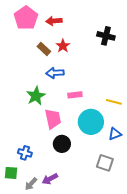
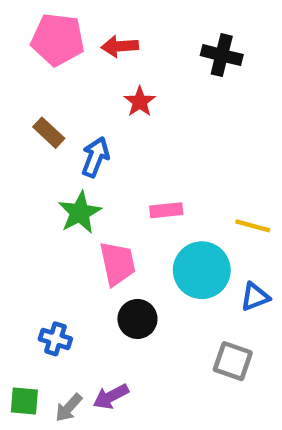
pink pentagon: (26, 18) -> (58, 40), turned -30
black cross: (106, 36) -> (222, 55), moved
brown rectangle: (44, 49) -> (49, 133), moved
blue arrow: (55, 73) -> (95, 157), moved, turned 114
green square: (11, 173) -> (24, 401), moved

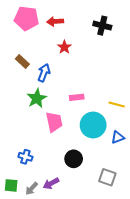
black circle: (137, 319) -> (74, 159), moved
gray square: (233, 361) -> (107, 177), moved

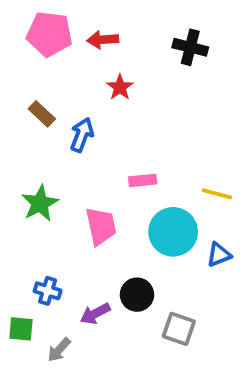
green star: (37, 98) -> (40, 203), moved
gray square: (107, 177) -> (179, 329), moved
purple arrow: (51, 183) -> (95, 314), moved
green square: (11, 185) -> (21, 329), moved

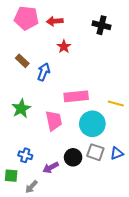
pink rectangle: (143, 180) -> (76, 96), size x1.6
blue triangle: (219, 255) -> (117, 153), moved
gray square: (179, 329) -> (95, 152), moved

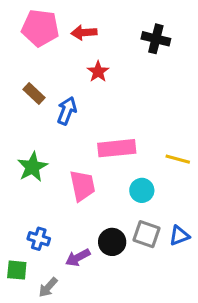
cyan circle: (92, 124) -> (142, 190), size x0.6

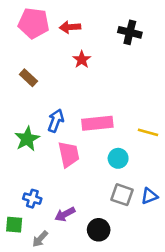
blue arrow: (67, 111) -> (56, 121), moved
black circle: (112, 242) -> (99, 230), moved

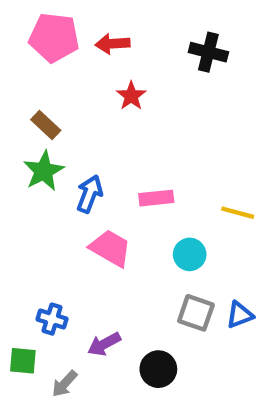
pink rectangle: (97, 123) -> (156, 198), size x0.7
green star: (27, 139) -> (44, 171), moved
pink trapezoid: (69, 154) -> (110, 248), turned -48

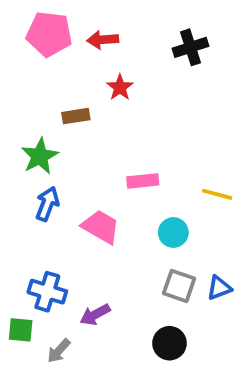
black cross: (208, 52) -> (190, 47), turned -32
brown rectangle: (46, 125) -> (76, 116), moved, turned -52
blue arrow: (90, 194) -> (47, 204), moved
blue cross: (52, 319) -> (47, 292), size x1.4
black circle: (158, 369) -> (169, 343), moved

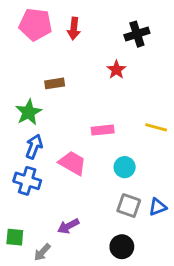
red arrow: (103, 40) -> (74, 29), turned -80
red star: (120, 87) -> (116, 70), moved
yellow line: (217, 194) -> (156, 127), moved
blue cross: (47, 292) -> (27, 181), moved

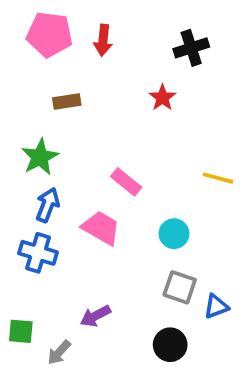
brown rectangle: (55, 83) -> (67, 102), moved
pink rectangle: (103, 130) -> (126, 182), moved, turned 45
blue triangle: (158, 207) -> (216, 306), moved

